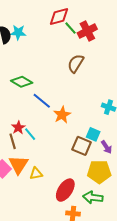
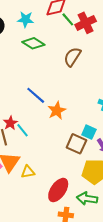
cyan star: (18, 32) -> (26, 19), moved
green diamond: (22, 82) -> (33, 43), moved

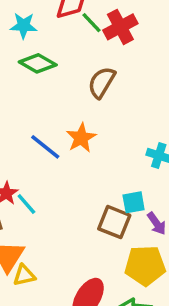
orange star: (57, 111) -> (81, 138), moved
cyan square: (89, 132) -> (134, 202), turned -32
yellow triangle: (28, 172) -> (24, 275), moved

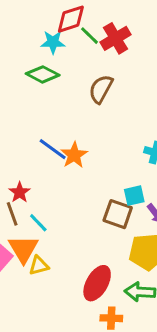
cyan star: (24, 26) -> (53, 42), moved
orange star: (81, 138) -> (74, 155), moved
cyan line: (26, 204) -> (38, 223), moved

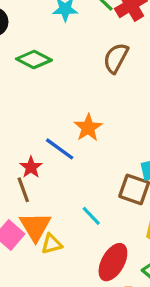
green diamond: (43, 74) -> (34, 59), moved
blue line: (53, 149) -> (60, 149), moved
cyan line: (38, 223) -> (91, 216), moved

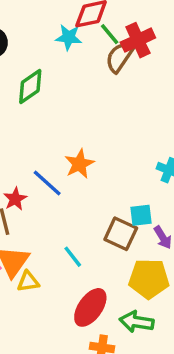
brown semicircle: (116, 58) -> (119, 57), moved
green diamond: (34, 59) -> (30, 86), turned -68

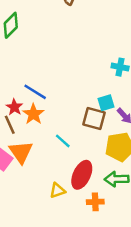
orange star: (79, 164) -> (33, 114), moved
yellow triangle: (28, 282) -> (57, 190), moved

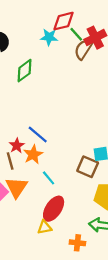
cyan line: (63, 141) -> (49, 178), moved
red ellipse: (82, 175) -> (54, 209), moved

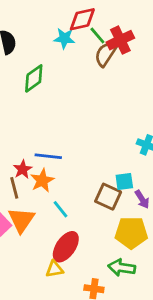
blue line: (38, 134) -> (48, 156), turned -35

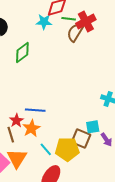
green line: (97, 35) -> (69, 19), turned -40
yellow pentagon: (131, 233) -> (67, 149), moved

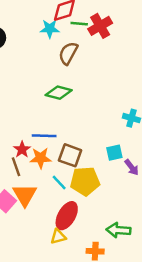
brown semicircle: (75, 32) -> (68, 53), moved
green diamond: (22, 52) -> (59, 93), moved, turned 55
orange star: (31, 128) -> (41, 158), turned 30
brown square: (81, 139) -> (70, 155), moved

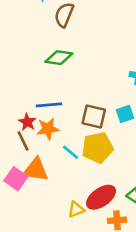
brown square: (70, 155) -> (94, 116), moved
orange triangle: (25, 195) -> (36, 170), turned -45
red ellipse: (67, 216) -> (101, 197), moved, turned 32

